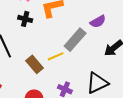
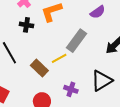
purple semicircle: (98, 21) -> (98, 12), moved

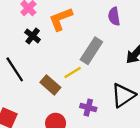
purple semicircle: (98, 12) -> (114, 16), turned 119
black cross: (26, 25) -> (33, 36), turned 32

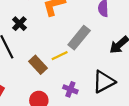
black cross: (33, 36) -> (19, 24), moved

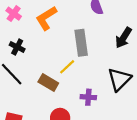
gray rectangle: (79, 38) -> (81, 43), turned -30

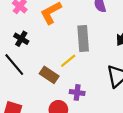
purple cross: (88, 97) -> (77, 92), moved

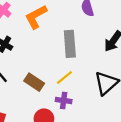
yellow line: (68, 61) -> (64, 78), moved

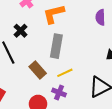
gray rectangle: (70, 44) -> (56, 46), moved

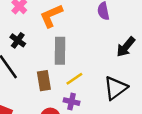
brown rectangle: (38, 70) -> (44, 81), turned 42

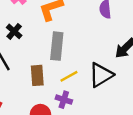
black triangle: (115, 88) -> (101, 75), moved

